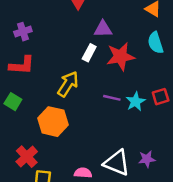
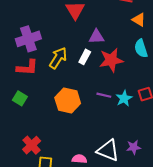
purple cross: (23, 32) -> (28, 39), size x1.6
yellow arrow: (68, 84) -> (58, 58), moved
orange hexagon: (53, 122) -> (68, 100), moved

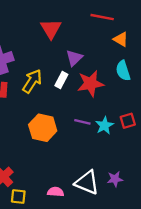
purple triangle: (96, 37) -> (74, 58), turned -42

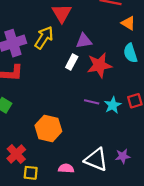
purple triangle: (74, 58) -> (84, 41), turned 35
yellow arrow: (32, 81) -> (44, 38), moved
orange hexagon: (43, 128) -> (48, 128), moved

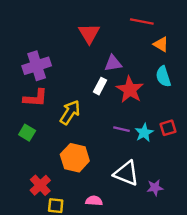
yellow arrow: (44, 38) -> (70, 112), moved
red star: (99, 65) -> (130, 90), turned -30
white triangle: (96, 160) -> (126, 173), moved

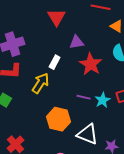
white rectangle: (100, 86) -> (55, 62), moved
orange hexagon: (75, 158) -> (59, 119), moved

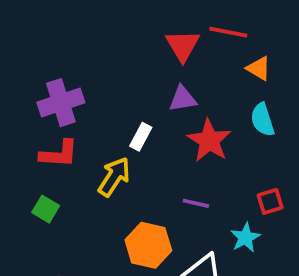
red triangle: (57, 17) -> (183, 45), moved
cyan star: (103, 100) -> (245, 238), moved

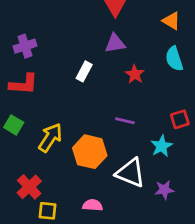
purple cross: (61, 103) -> (25, 46), size x0.7
red star: (209, 141) -> (135, 74), size x0.6
yellow arrow: (114, 177) -> (50, 138), moved

